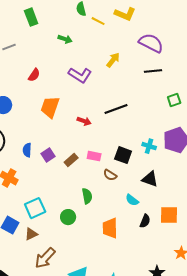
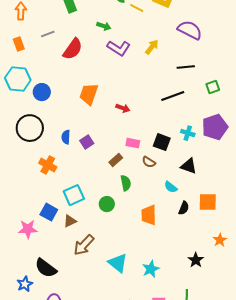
black line: (153, 71) -> (186, 67), moved
red semicircle: (34, 75) -> (73, 49), moved, size x1.6
purple L-shape: (80, 75) -> (119, 48), moved
black line: (116, 109) -> (173, 96), moved
brown rectangle: (71, 160) -> (116, 160), moved

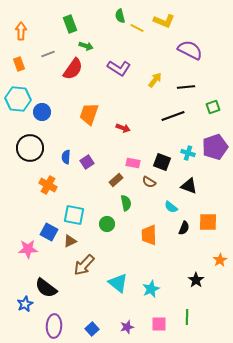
green arrow: (104, 26) -> (86, 46), moved
yellow arrow: (152, 47) -> (155, 80), moved
cyan square: (74, 195) -> (74, 215), turned 35

